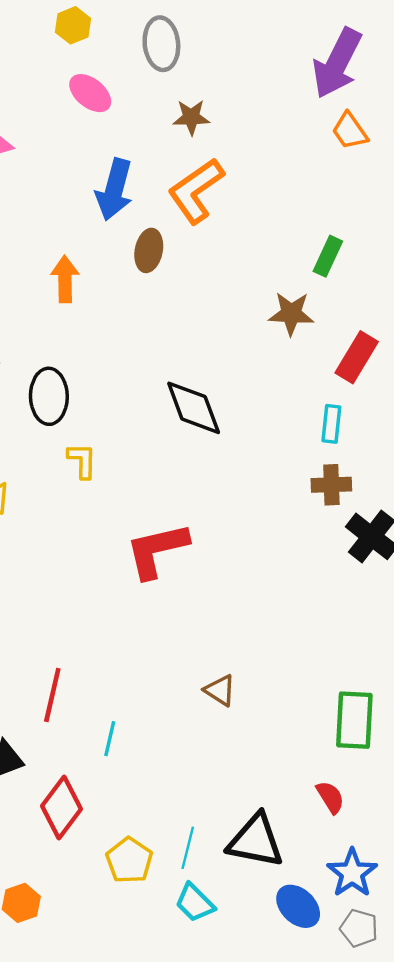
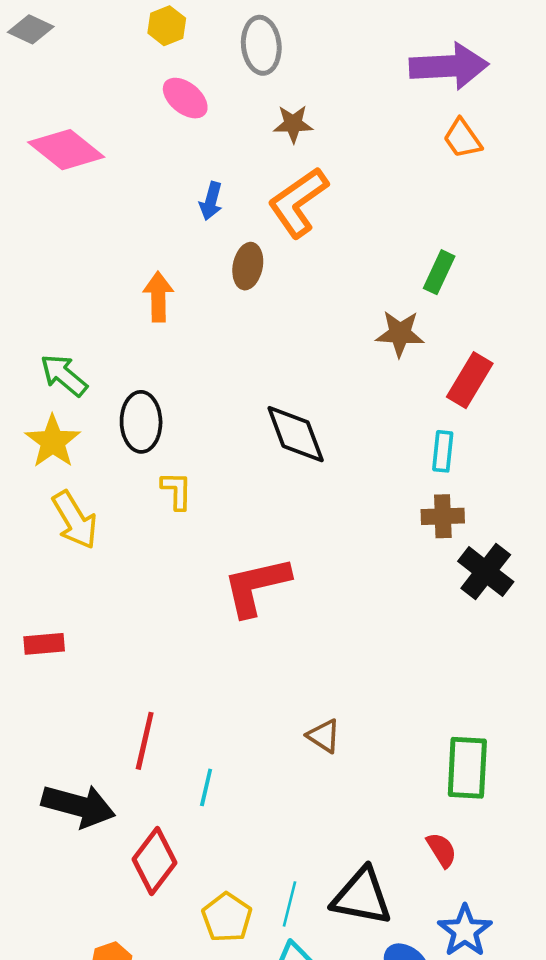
purple arrow: (337, 63) -> (449, 66), turned -120
blue arrow: (114, 190) -> (211, 201), size x0.6

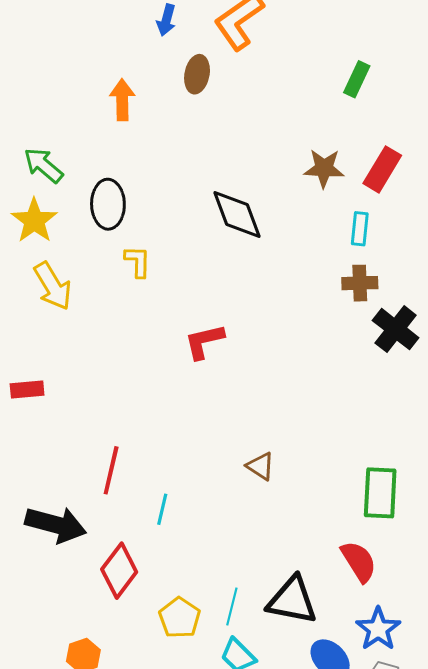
brown star: (400, 334) -> (324, 168), moved
red L-shape: (256, 586) -> (204, 341), size x0.7
red semicircle: (442, 850) -> (359, 561), size x1.4

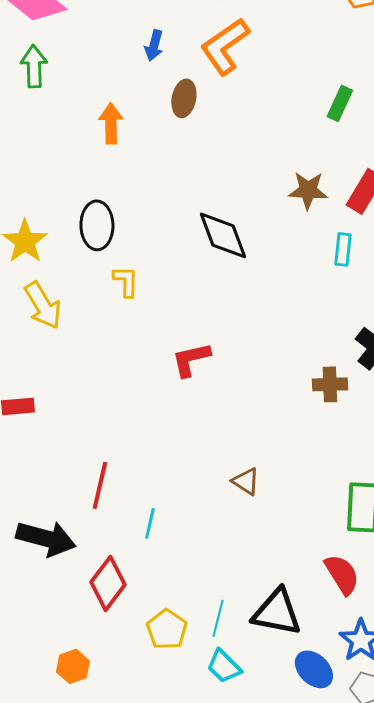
green arrow: (43, 165) -> (34, 66), moved, turned 48
brown cross: (360, 283) -> (330, 384), moved

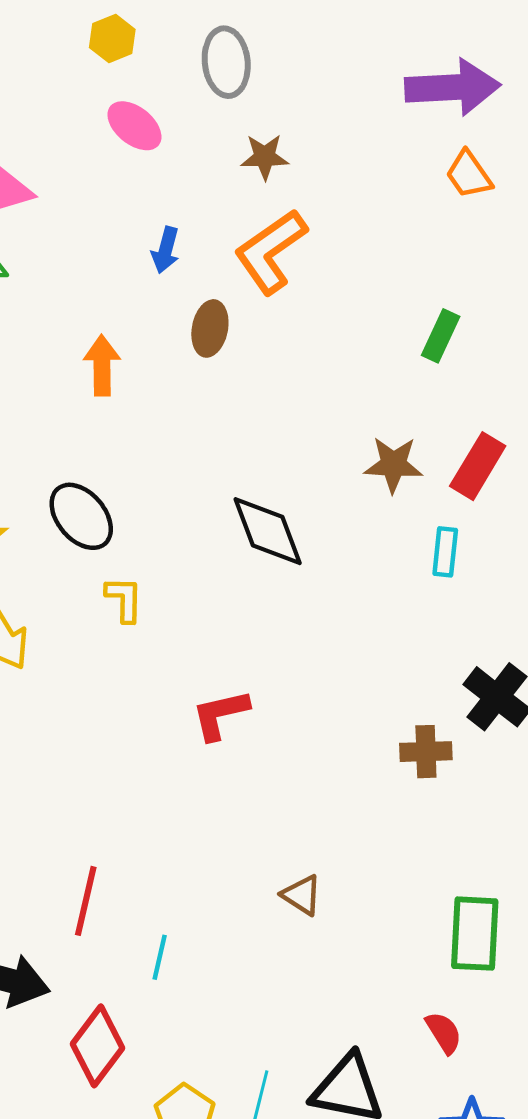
black ellipse: (97, 225) -> (81, 516), turned -39
red semicircle: (342, 574) -> (444, 1033), size x0.7

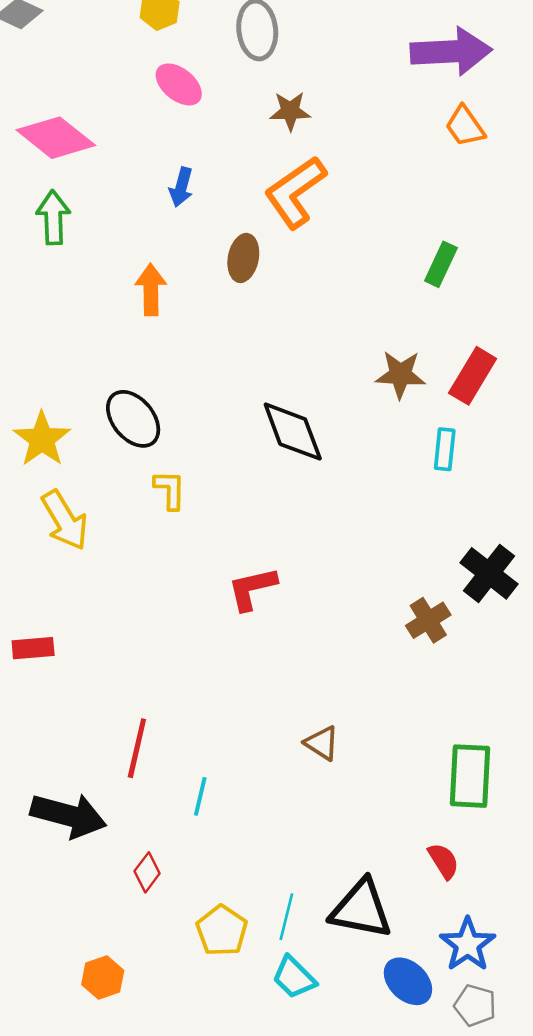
blue arrow: (166, 250) -> (181, 187), moved
brown cross: (426, 752) -> (428, 620), turned -30
red diamond: (97, 1046) -> (147, 872), size x0.6

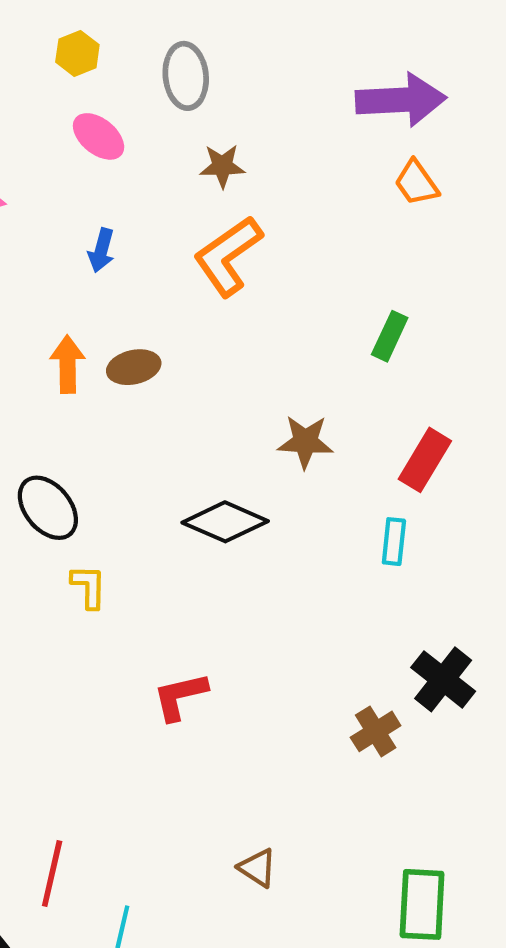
brown ellipse: (243, 258) -> (134, 367), moved, turned 66
brown star: (400, 375) -> (305, 442), moved
black diamond: (293, 432) -> (225, 522), turned -46

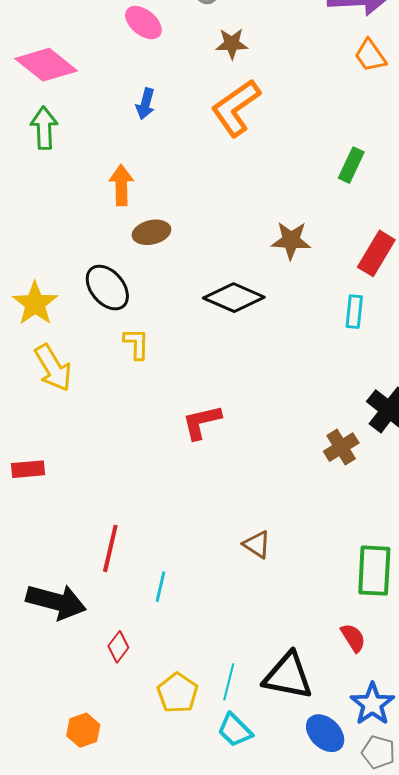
brown ellipse: (134, 367) -> (151, 232), moved

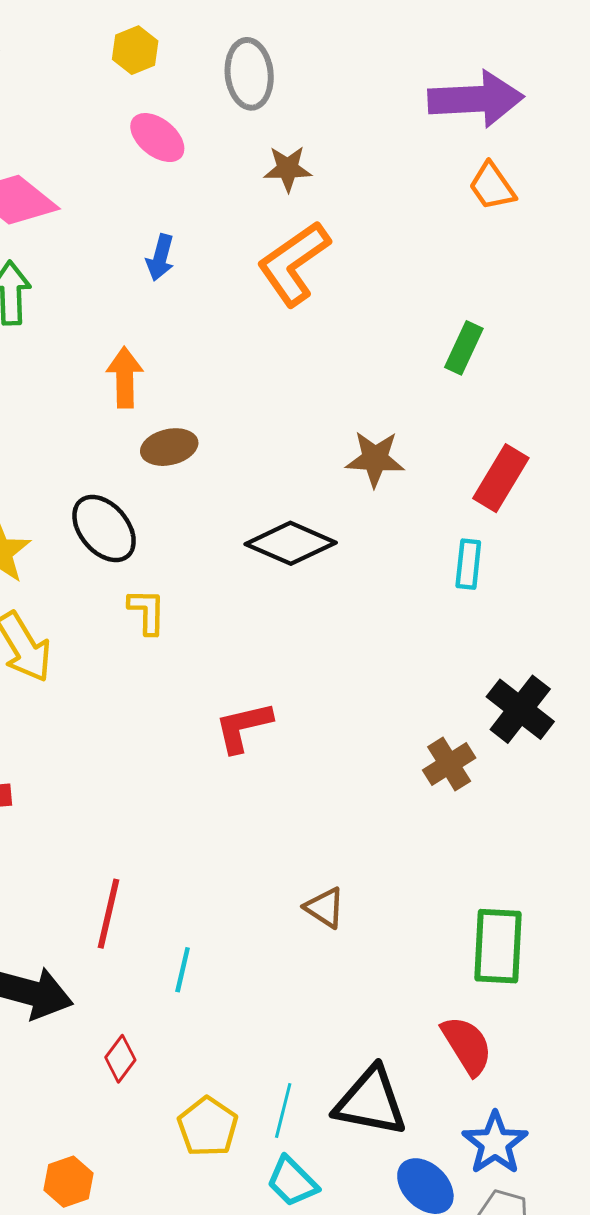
red semicircle: (353, 638) -> (467, 1045), size x1.4

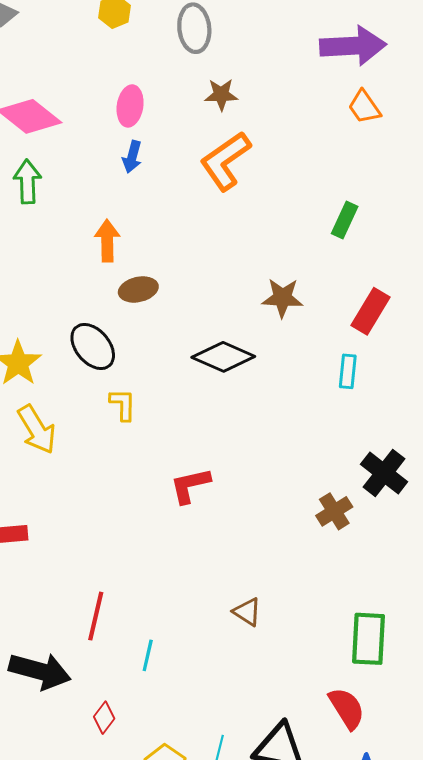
pink ellipse: (157, 138) -> (130, 106), moved, turned 60

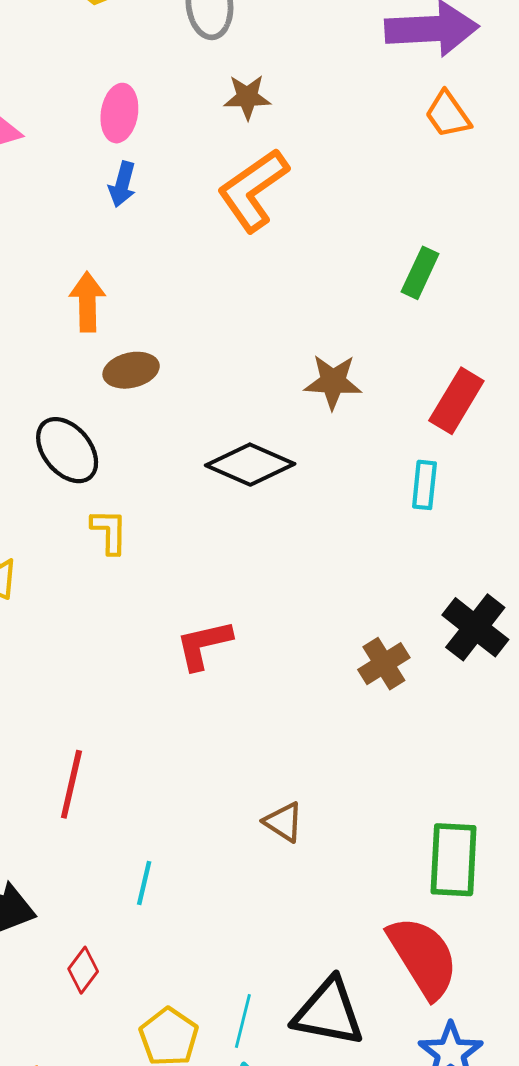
brown cross: (334, 511) -> (384, 664), moved
red line: (96, 616) -> (71, 784), moved
red semicircle: (347, 708) -> (423, 957), size x1.4

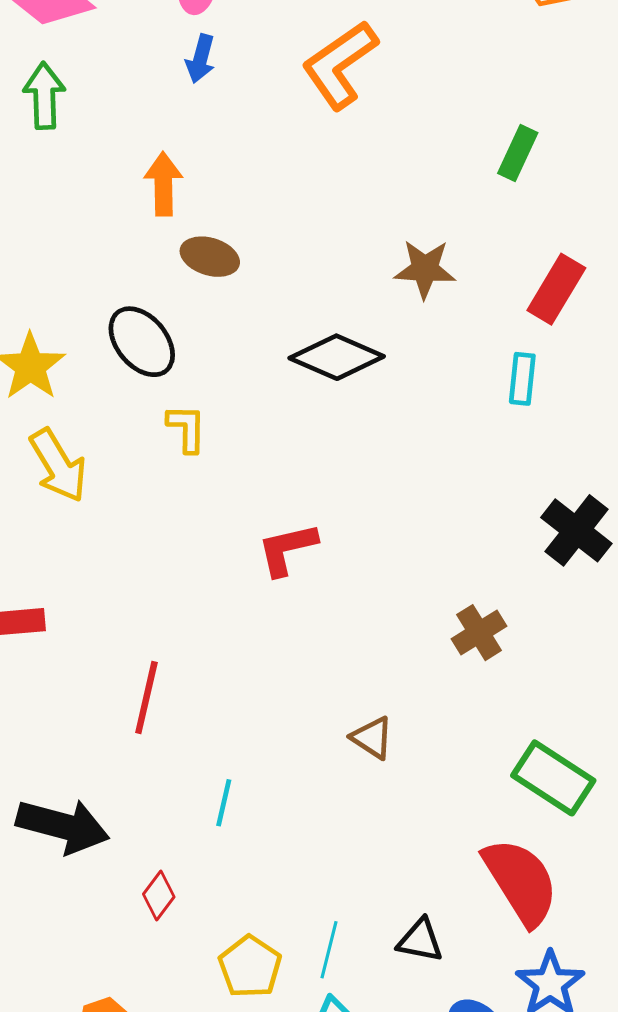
brown ellipse: (131, 370) -> (210, 257), turned 30
brown cross: (384, 664) -> (479, 633), moved
green rectangle: (454, 860) -> (553, 778), turned -60
black triangle: (329, 1012) -> (420, 940), size x0.6

